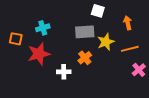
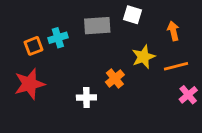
gray rectangle: (85, 32) -> (97, 26), moved
orange square: (16, 39) -> (33, 46), moved, turned -32
red star: (39, 54) -> (29, 84), moved

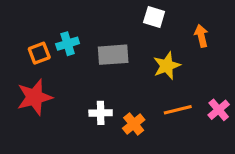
gray rectangle: (97, 26) -> (113, 55), moved
orange line: (176, 66) -> (178, 110), moved
orange cross: (115, 78) -> (134, 124), moved

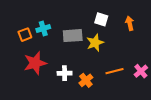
white square: (154, 17) -> (101, 19), moved
yellow star: (167, 66) -> (95, 43), moved
red star: (34, 97) -> (35, 63), moved

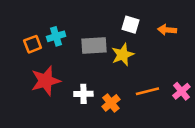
orange arrow: (130, 23) -> (167, 30), turned -72

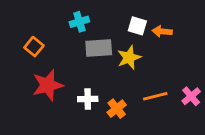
orange arrow: (167, 30) -> (162, 31), moved
cyan cross: (56, 36) -> (79, 22), moved
orange square: (33, 44) -> (34, 47), turned -30

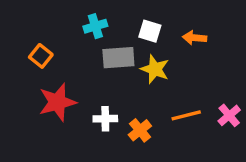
white square: (137, 26) -> (150, 31), moved
yellow star: (129, 58) -> (155, 69), turned -30

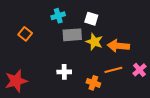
orange arrow: (194, 38) -> (118, 46), moved, size x1.5
red star: (57, 102) -> (16, 81), moved
orange cross: (140, 130) -> (93, 83), moved, turned -32

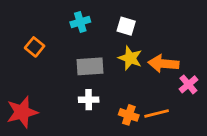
gray rectangle: (72, 35) -> (90, 66), moved
orange line: (113, 70) -> (157, 114), moved
pink cross: (139, 70) -> (188, 84), moved

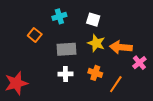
orange square: (35, 47) -> (35, 35), moved
orange line: (157, 114) -> (116, 84), turned -42
orange cross: (129, 115) -> (95, 73), moved

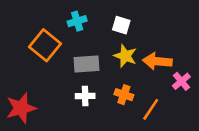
orange square: (35, 35) -> (45, 45), size x1.6

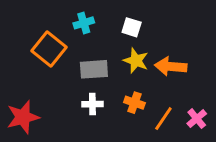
pink cross: (181, 81) -> (197, 119), moved

